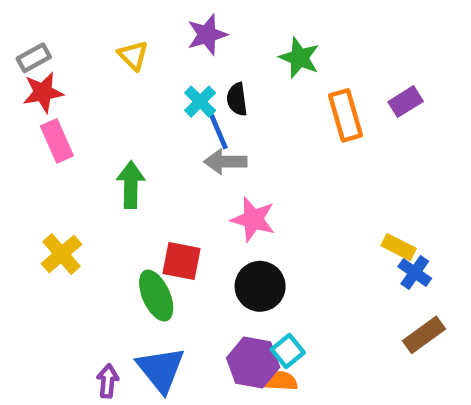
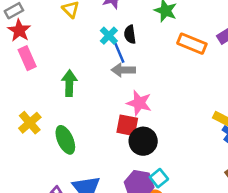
red star: (43, 92) -> (19, 30), turned -30
orange rectangle: (346, 115) -> (192, 44), turned -52
red square: (182, 261) -> (127, 125), moved
green ellipse: (156, 296) -> (65, 140), moved

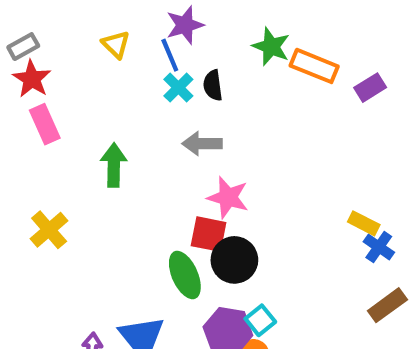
orange rectangle: (192, 44) -> (314, 66), moved
blue line: (119, 53) -> (170, 55), moved
green ellipse: (65, 140) -> (185, 275), moved

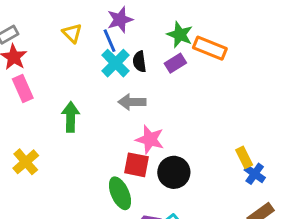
cyan cross: (178, 88) -> (116, 63), size x1.4
purple rectangle: (370, 88) -> (175, 63), moved
yellow rectangle: (364, 223) -> (244, 157), turned 36
black circle: (234, 260) -> (174, 172), moved

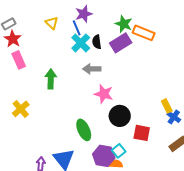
purple rectangle: (175, 63) -> (121, 43), size x1.5
red square: (136, 165) -> (142, 133), moved

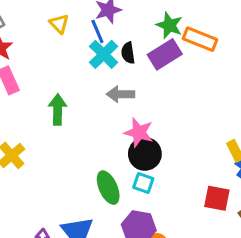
black circle: (120, 116) -> (145, 154), moved
red square: (142, 133) -> (217, 198), moved
cyan square: (119, 151) -> (143, 183), moved, turned -32

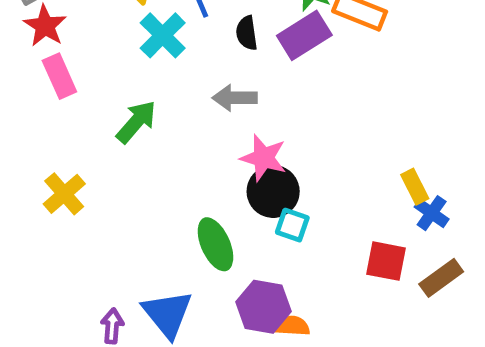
cyan cross: (104, 54) -> (163, 35), moved
green arrow: (58, 109) -> (136, 122), turned 40
cyan square: (143, 183) -> (292, 225), moved

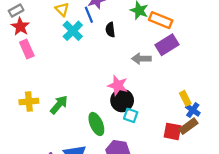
purple rectangle: (304, 35) -> (167, 45), moved
gray arrow: (235, 98) -> (141, 59), moved
green arrow: (136, 122) -> (59, 105), moved
yellow cross: (64, 194) -> (29, 102), turned 36
brown rectangle: (441, 278) -> (188, 126), moved

